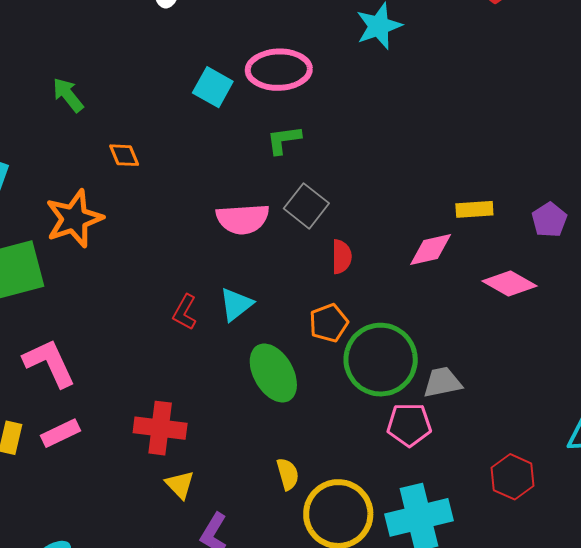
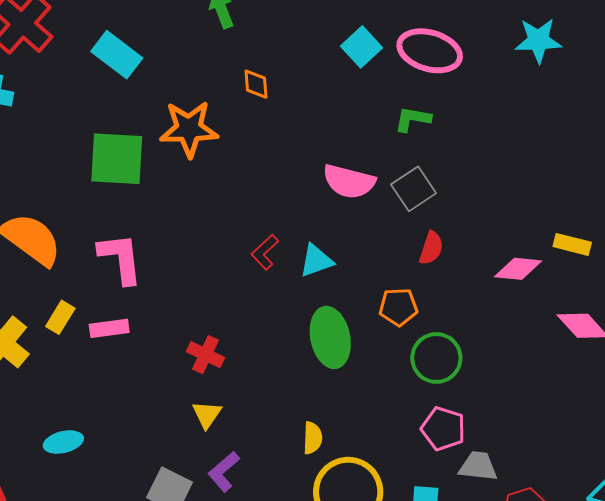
green circle: (381, 360) -> (436, 358), size x0.7
gray trapezoid: (442, 382) -> (478, 466), moved
red cross: (160, 428) -> (205, 355), size x0.7

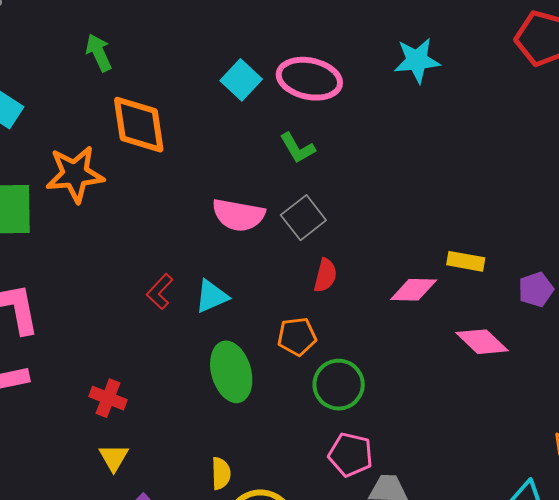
orange diamond: (256, 84) -> (139, 125), size x2.0
green L-shape: (413, 119) -> (297, 148), turned -126

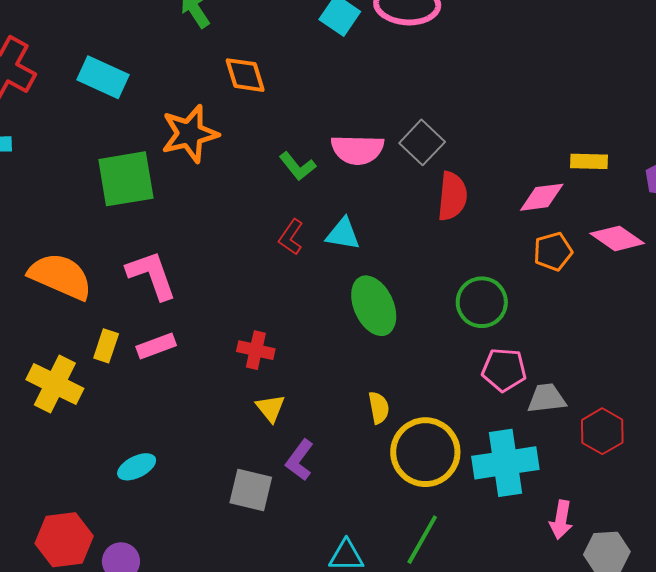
orange diamond: (139, 125) -> (245, 75), size x0.7
green L-shape: (297, 148) -> (298, 166), moved
red semicircle: (325, 275) -> (452, 196), size x1.4
cyan triangle: (212, 296) -> (343, 234), turned 42
orange pentagon: (297, 336) -> (553, 252), moved

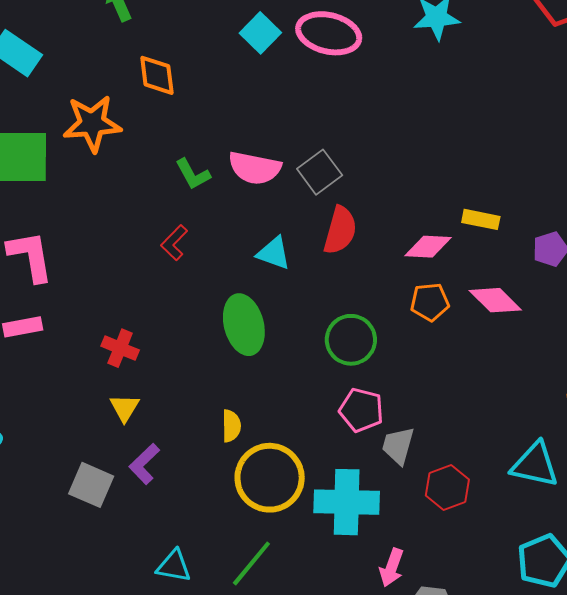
cyan triangle: (343, 234) -> (274, 253), moved
gray trapezoid: (547, 398) -> (398, 446), turned -78

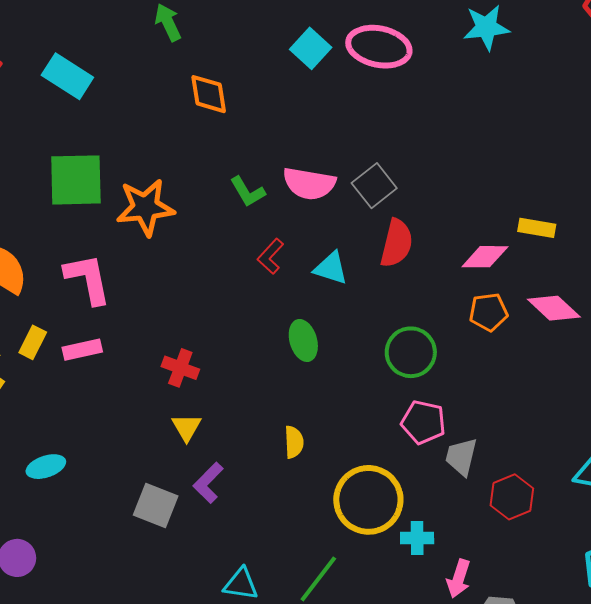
orange star: (92, 123) -> (145, 207), moved
red L-shape: (174, 243) -> (271, 256), moved
green ellipse: (244, 325) -> (303, 340), size x0.7
yellow circle: (270, 478) -> (368, 500), moved
cyan cross: (347, 502) -> (417, 538), moved, size x0.5

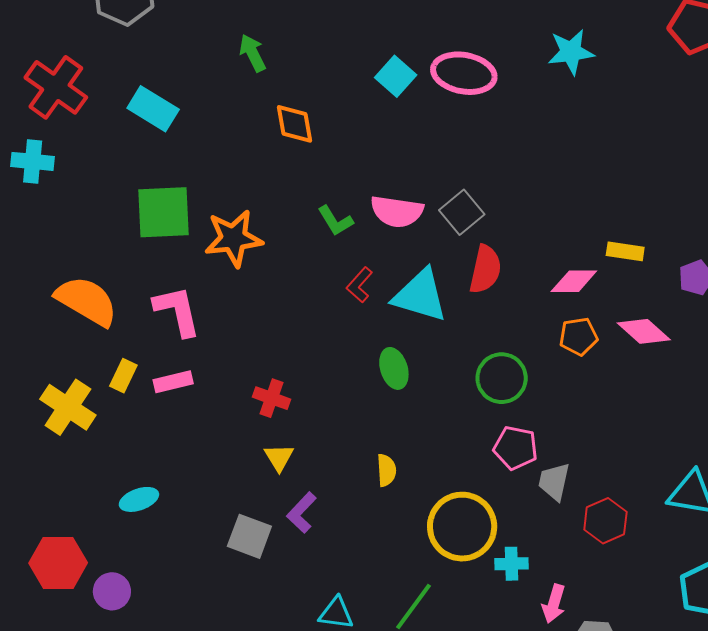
cyan triangle: (331, 268) -> (420, 296), size x1.6

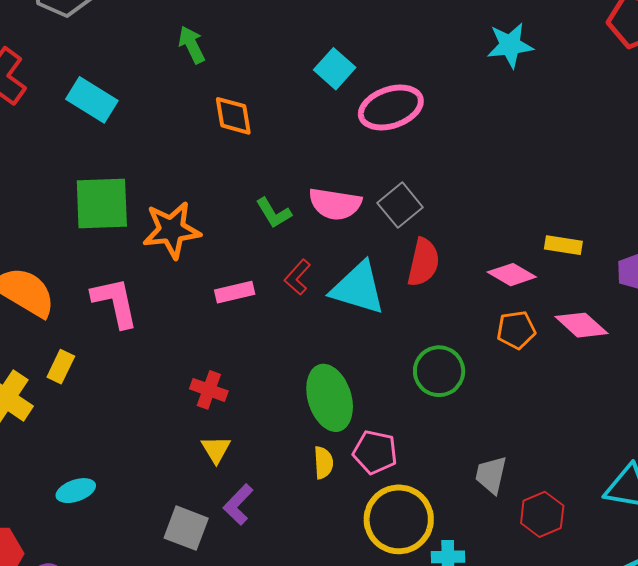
pink ellipse: (464, 73) -> (391, 108), moved, turned -30
pink diamond: (574, 281) -> (512, 275), turned 30
green ellipse: (394, 368) -> (330, 398), moved, size x1.6
pink rectangle: (173, 382) -> (235, 292), moved
pink pentagon: (516, 448) -> (375, 452), moved

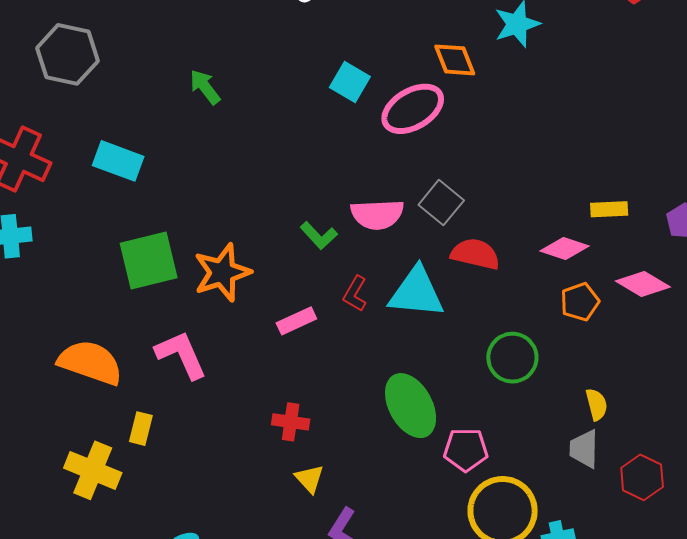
orange diamond: (233, 116) -> (455, 60), moved
red semicircle: (423, 262) -> (475, 254), turned -78
yellow semicircle: (323, 463) -> (597, 404), moved

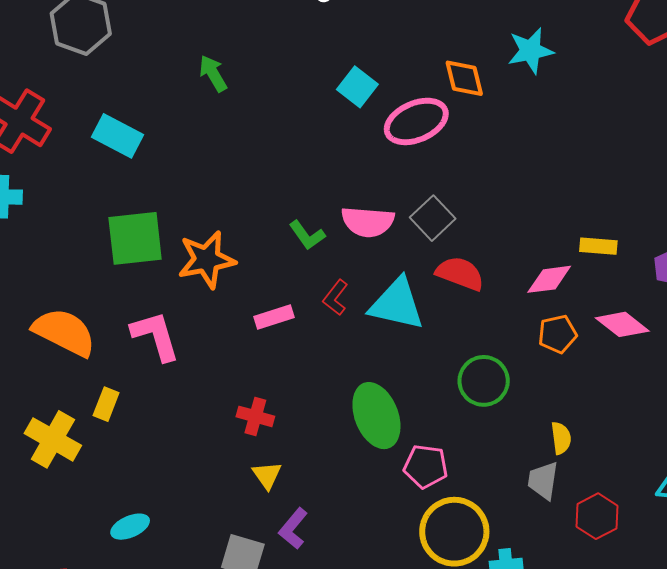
pink diamond: (565, 248) -> (549, 279), turned -33

